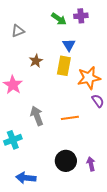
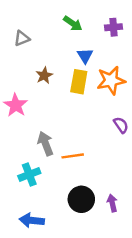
purple cross: (81, 16) -> (114, 27), moved
orange star: (89, 78) -> (111, 80), moved
orange line: (70, 118) -> (73, 156), moved
cyan cross: (13, 140) -> (29, 175), moved

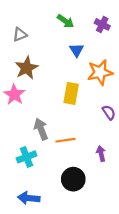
purple cross: (114, 27) -> (102, 24), turned 32
brown star: (44, 75) -> (27, 68), moved, size x1.5
yellow rectangle: (79, 82) -> (71, 93), moved
purple arrow: (112, 203) -> (101, 154), moved

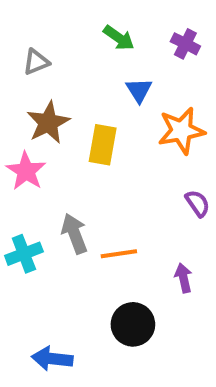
yellow rectangle: (71, 93) -> (103, 145), moved
cyan cross: (27, 157) -> (24, 254), moved

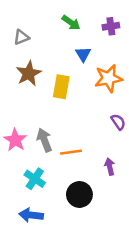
purple cross: (185, 44) -> (111, 26), turned -35
pink star: (26, 171) -> (15, 140), moved
cyan cross: (24, 254) -> (35, 179), moved, turned -35

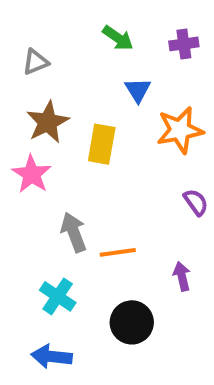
pink star: (15, 140) -> (32, 174), moved

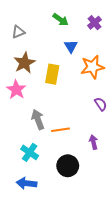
purple cross: (184, 44) -> (94, 23), turned -32

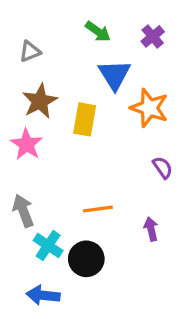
blue triangle: (71, 46) -> (114, 75), size x1.5
orange star: (92, 67) -> (149, 108), turned 30
gray arrow: (38, 119) -> (23, 211), moved
black circle: (68, 166) -> (86, 259), moved

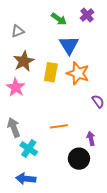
purple cross: (153, 36) -> (87, 15), moved
orange star: (149, 108) -> (78, 73), moved
black circle: (86, 259) -> (79, 159), moved

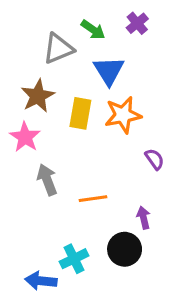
gray triangle: (18, 31) -> (58, 49), moved, size x1.5
orange star: (78, 73) -> (123, 115), turned -30
gray arrow: (14, 127) -> (47, 180), moved
cyan cross: (29, 149) -> (74, 259), moved, turned 30

